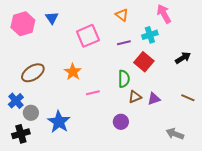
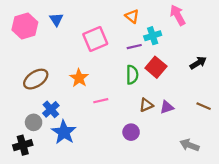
cyan cross: (150, 35) -> (153, 36), moved
green semicircle: (124, 79) -> (132, 75), moved
blue cross: (16, 101) -> (51, 109), moved

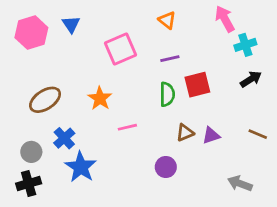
cyan cross: (153, 36) -> (245, 45), moved
red square: (156, 67) -> (197, 85), turned 36
gray circle: (34, 122) -> (31, 152), moved

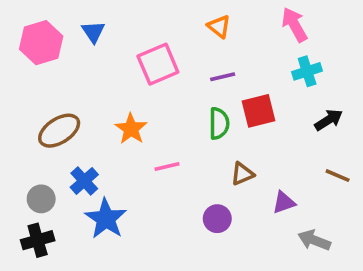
cyan cross: (245, 45) -> (307, 71), moved
black arrow: (251, 79) -> (329, 120), moved
purple triangle: (211, 135) -> (284, 202), moved

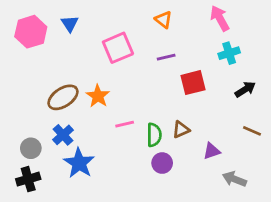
green semicircle: (219, 123) -> (154, 135), moved
brown ellipse: (59, 131) -> (63, 97), moved

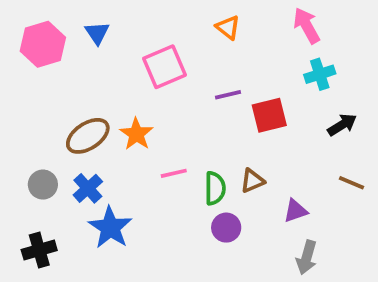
purple line: (166, 57) -> (228, 95), moved
gray circle: (31, 148) -> (43, 185), moved
gray arrow: (234, 179) -> (307, 257), moved, turned -95

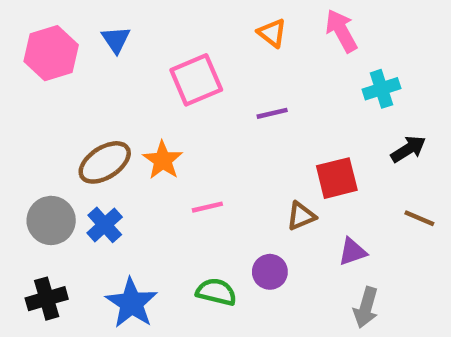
pink arrow: (307, 26) -> (341, 31), moved
red square: (269, 115) -> (337, 178), moved
gray circle: (43, 185) -> (51, 220), size x1.4
green semicircle: (215, 188) -> (216, 292), moved, turned -76
blue star: (110, 228) -> (131, 303), moved

